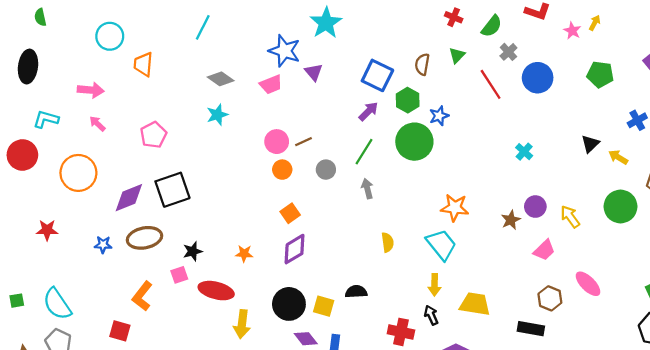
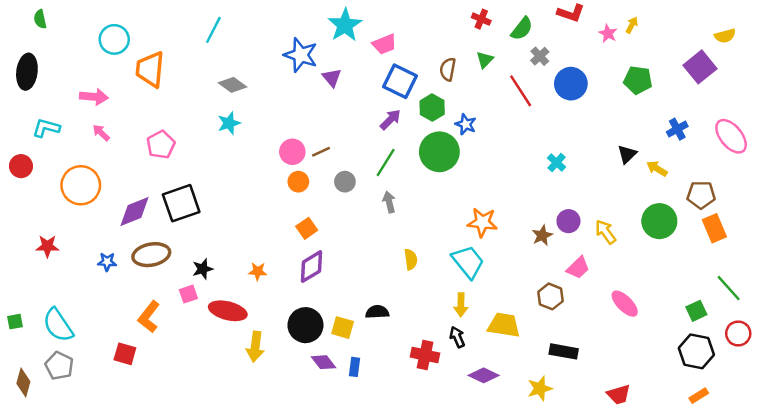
orange trapezoid: (143, 64) -> (150, 69), size x1.4
pink trapezoid: (271, 84) -> (384, 44), moved
blue star: (439, 116) -> (466, 124), turned -30
red circle: (22, 155) -> (21, 166), size x0.7
brown hexagon: (550, 298) -> (551, 296), moved

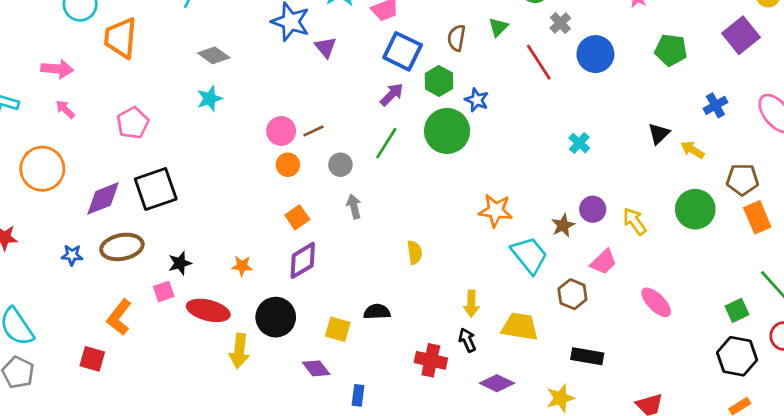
gray arrow: (389, 202) -> (354, 207), moved
cyan trapezoid: (468, 262) -> (529, 255), moved
black circle: (305, 325) -> (276, 317), moved
blue rectangle: (355, 367) -> (358, 395), moved

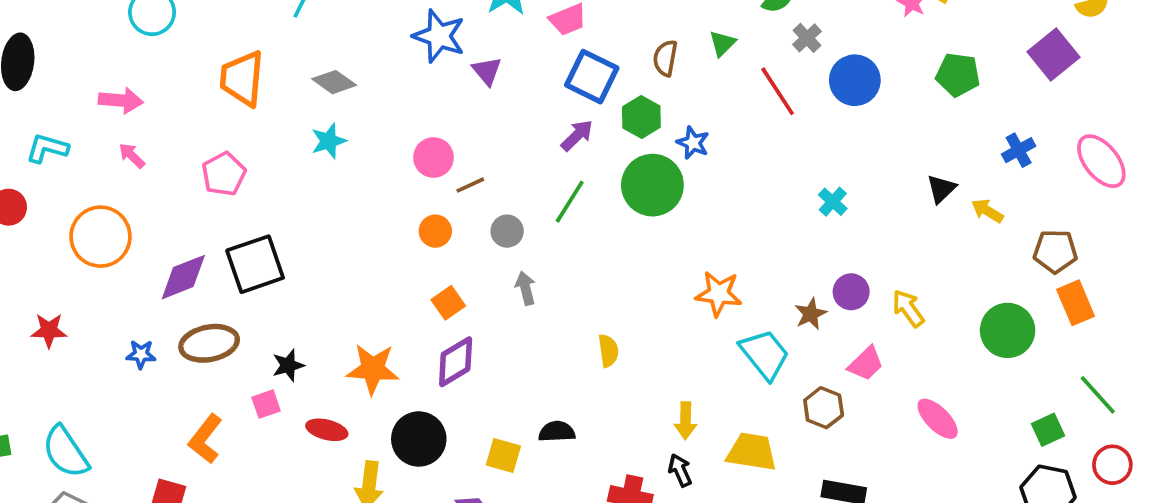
orange trapezoid: (121, 38) -> (242, 78), moved
pink circle: (281, 131) -> (434, 157), moved
green circle: (695, 209) -> (1008, 330), moved
orange star: (242, 266) -> (373, 369), size x1.8
red ellipse: (208, 310) -> (327, 430), size x0.7

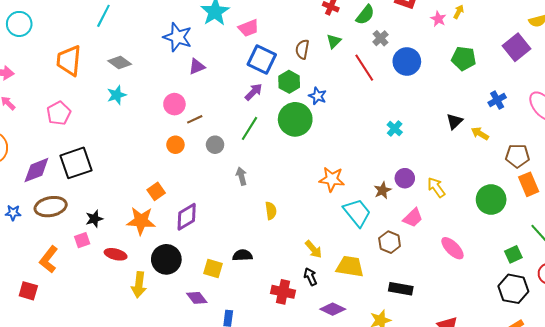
purple triangle: (487, 71) -> (197, 67), moved, turned 48
gray arrow: (525, 288) -> (241, 176), moved
orange square: (448, 303) -> (156, 191), moved
yellow arrow: (686, 421) -> (313, 249), turned -42

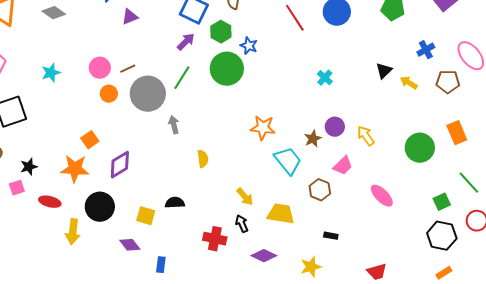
cyan star: (117, 95) -> (51, 73), moved
pink circle: (174, 104) -> (100, 68), moved
gray circle: (215, 145) -> (148, 94), size x2.0
brown pentagon: (517, 156) -> (448, 82), moved
black rectangle: (401, 289) -> (331, 236), size x0.6

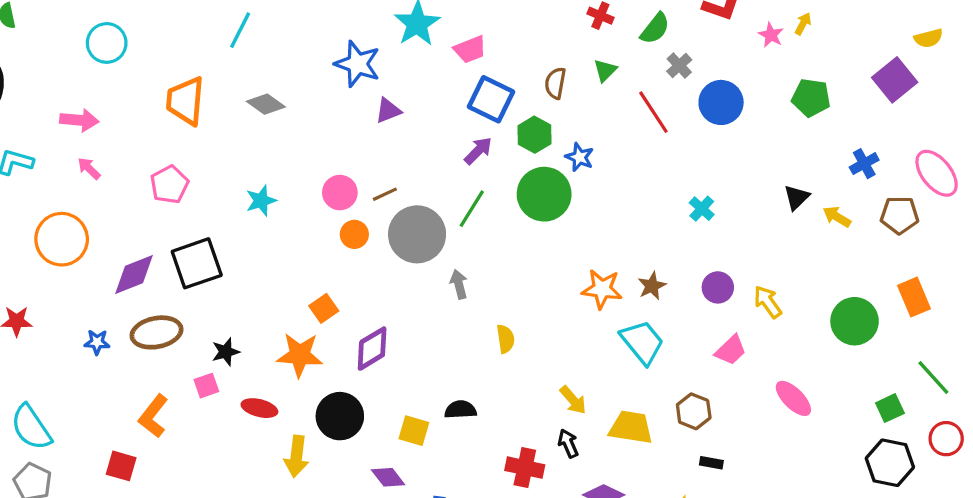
brown star: (313, 139) -> (652, 286), moved
brown hexagon: (320, 190) -> (694, 411), moved

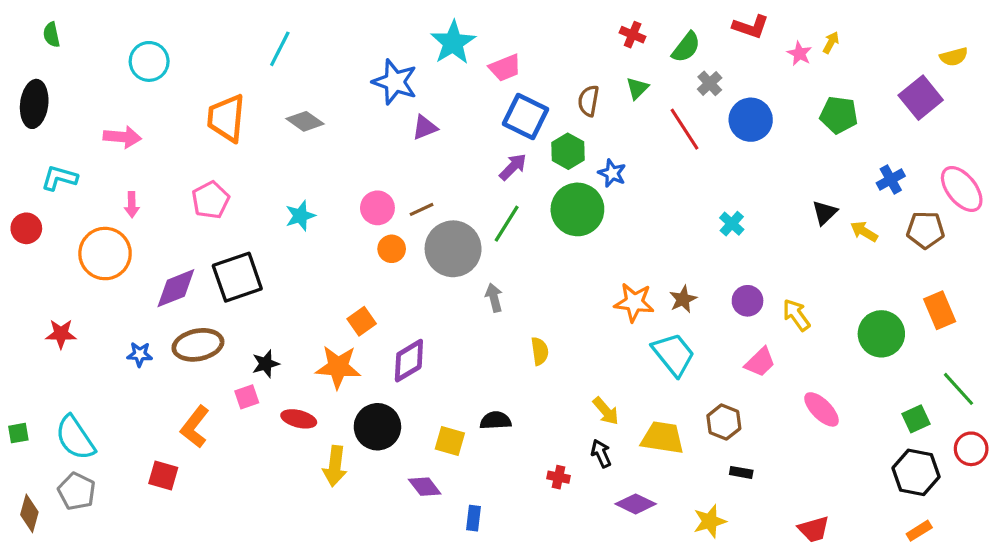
pink arrow: (89, 168) -> (132, 205), moved, turned -135
red cross: (525, 468) -> (559, 477), size x0.6

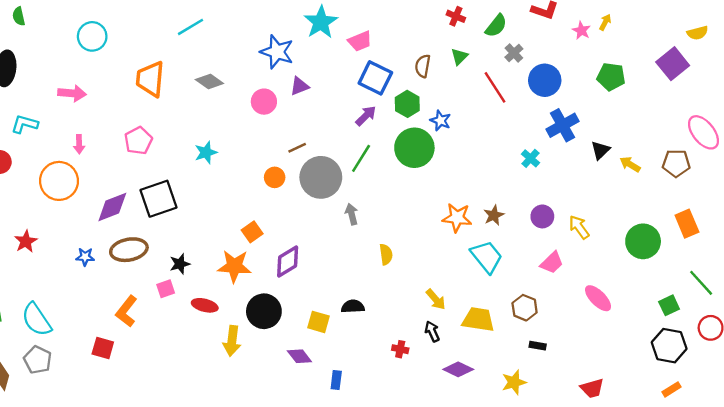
cyan line: (280, 49) -> (190, 27), turned 32
blue cross: (891, 180) -> (562, 125), moved, size x1.5
pink circle: (377, 208) -> (264, 102), moved
red star: (61, 334) -> (26, 241), turned -30

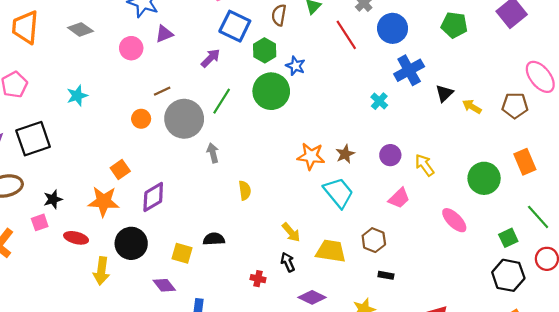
purple arrow: (366, 116) -> (211, 58), moved
pink ellipse: (598, 298) -> (454, 220), moved

